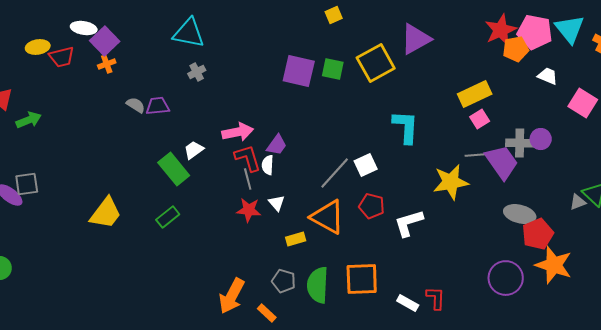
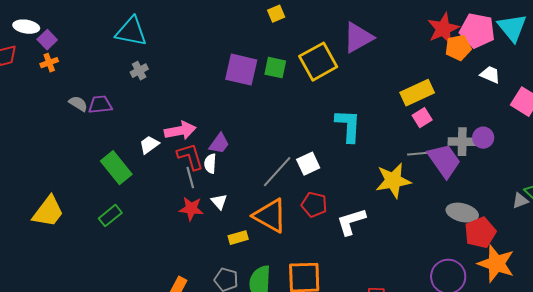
purple square: (105, 41) -> (47, 40), size x0.7
white trapezoid: (194, 150) -> (149, 145), moved

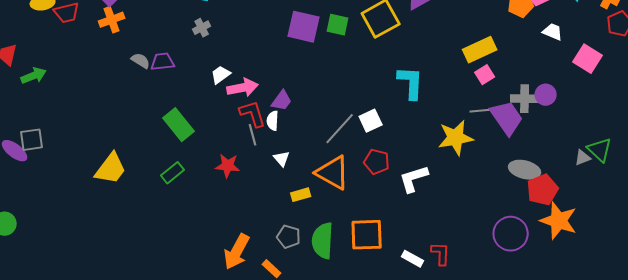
orange cross: (49, 63) -> (112, 20), size x1.4
white trapezoid: (149, 145) -> (221, 75), moved
red star: (191, 209) -> (228, 166), moved

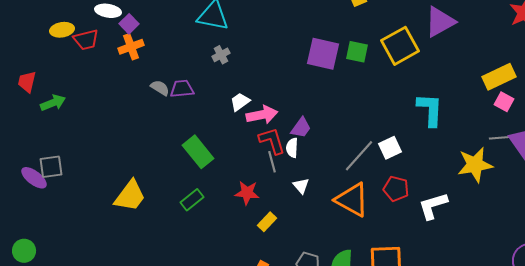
pink square: (485, 75) -> (504, 102), turned -30
yellow rectangle: (301, 195) -> (267, 222), moved, turned -30

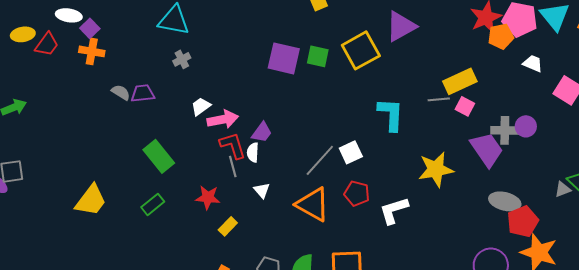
red trapezoid: (86, 40) -> (47, 44), turned -40
orange cross: (131, 47) -> (92, 51), turned 30
gray line: (500, 138) -> (439, 99), moved

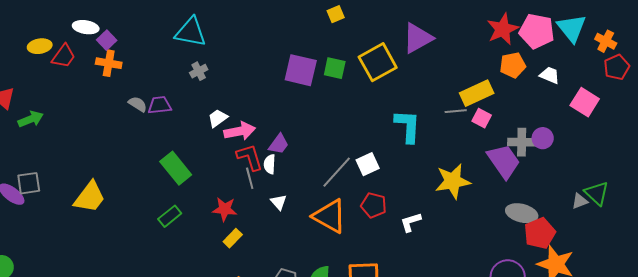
orange pentagon: (501, 36) -> (513, 65), moved
yellow trapezoid: (91, 200) -> (90, 197), moved
white L-shape: (394, 210) -> (411, 222), size x0.7
yellow rectangle: (228, 226) -> (233, 238), moved

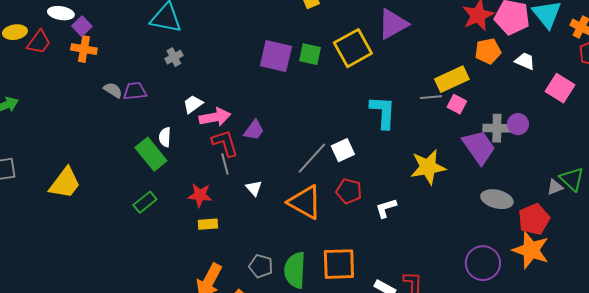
white semicircle: (270, 164) -> (165, 137), moved
red pentagon: (540, 233) -> (534, 219), moved
yellow rectangle: (233, 238) -> (208, 224), turned 42

